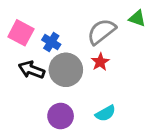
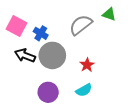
red star: (100, 62) -> (87, 65), moved

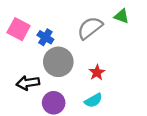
black arrow: (25, 55) -> (28, 83), moved, turned -30

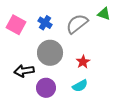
blue cross: (45, 37) -> (45, 23), moved

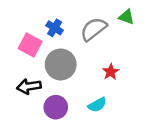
pink square: (16, 25) -> (30, 45), moved
red star: (83, 62) -> (111, 72), moved

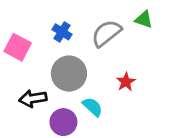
pink square: (30, 45) -> (18, 47), moved
cyan semicircle: (97, 105) -> (93, 107), moved, turned -108

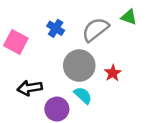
gray circle: (69, 74) -> (79, 66), moved

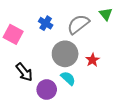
green triangle: (129, 17) -> (106, 14), turned 32
black arrow: (30, 88) -> (24, 72), turned -120

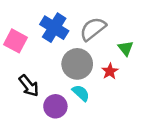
green triangle: (106, 14) -> (126, 48), moved
blue cross: (46, 23) -> (54, 28), size x1.6

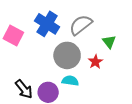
black arrow: (29, 86) -> (24, 89), moved
cyan semicircle: (81, 93) -> (70, 81), turned -35

